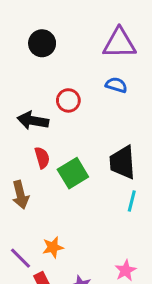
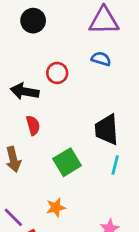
green square: (73, 173) -> (67, 162), moved
orange star: (53, 247) -> (56, 207), moved

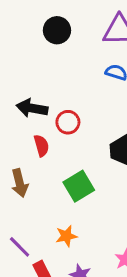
black circle: (33, 21) -> (57, 30), moved
red circle: (57, 73) -> (68, 122), moved

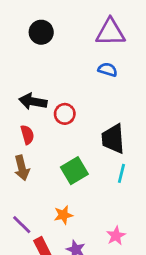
black circle: (57, 30) -> (41, 32), moved
red semicircle: (41, 146) -> (27, 135), moved

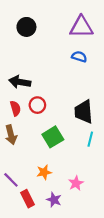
red circle: (65, 114) -> (37, 105), moved
pink star: (116, 236) -> (76, 183), moved

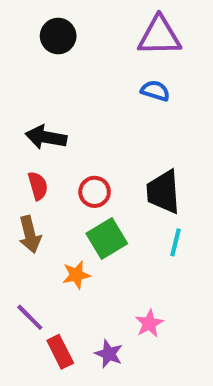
red circle: (37, 105) -> (95, 192), moved
orange star: (44, 172) -> (76, 275), moved

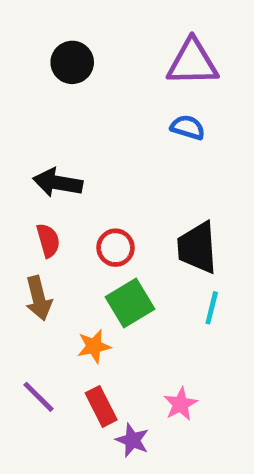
red rectangle: (60, 352) -> (101, 406), moved

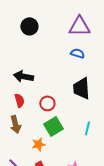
black trapezoid: (197, 248) -> (81, 88), moved

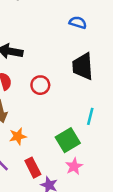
green square: (53, 126) -> (68, 140), moved
orange star: (38, 144) -> (18, 136), moved

